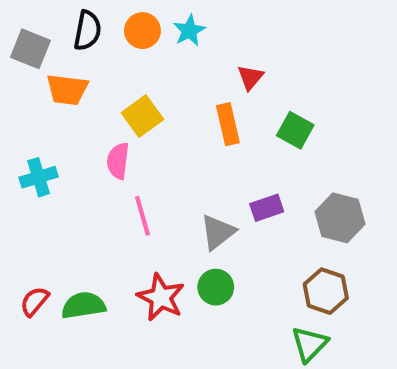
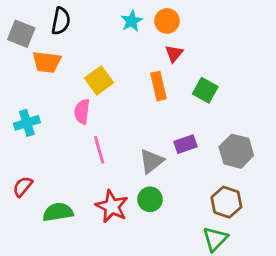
orange circle: (142, 31) -> (167, 21), moved
red semicircle: (35, 301) -> (23, 187), moved

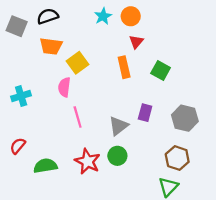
black semicircle: (61, 21) -> (48, 16), turned -120
orange trapezoid: (47, 62) -> (51, 46), moved
purple rectangle: (185, 144) -> (145, 113), turned -56

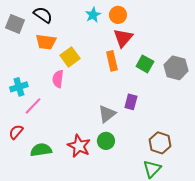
black semicircle: (48, 16) -> (43, 15), turned 54
red triangle: (136, 42) -> (123, 38), size x1.5
pink line: (78, 117) -> (33, 106), moved, turned 60
gray hexagon: (185, 118) -> (176, 68), moved

